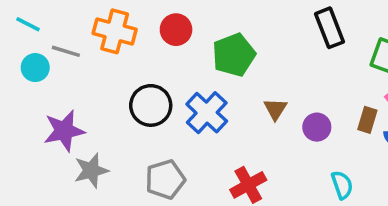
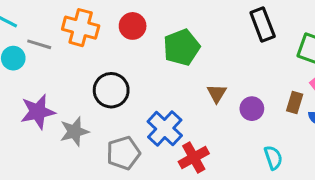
blue cross: (207, 113) -> (165, 128), moved
gray star: (91, 170) -> (74, 132), moved

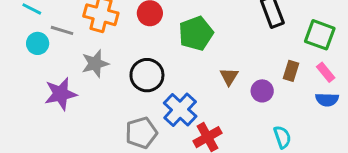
black circle: (111, 90) -> (147, 75), moved
brown rectangle: (295, 102) -> (291, 71), moved
gray star: (74, 132) -> (95, 64), moved

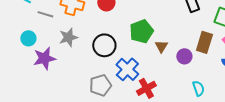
green pentagon: (196, 33) -> (141, 31), moved
cyan circle: (38, 43) -> (28, 38), moved
brown rectangle: (291, 71) -> (204, 42), size x1.5

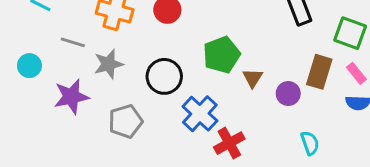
gray line: (45, 14) -> (73, 42), moved
cyan circle: (28, 38) -> (29, 66), moved
gray pentagon: (100, 85) -> (126, 121), moved

